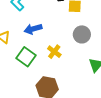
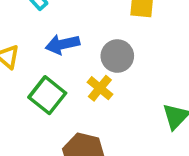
gray circle: (82, 34) -> (117, 56), moved

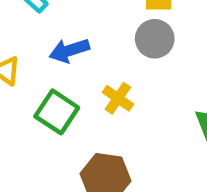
gray circle: (117, 56) -> (155, 39), moved

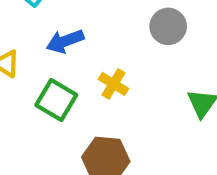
gray circle: (155, 39) -> (168, 26), moved

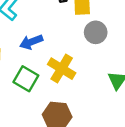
yellow cross: (113, 84) -> (62, 69), size x1.5

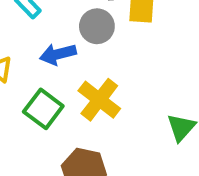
gray circle: (96, 32) -> (97, 26), moved

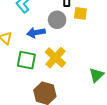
green square: (43, 109) -> (26, 60), turned -30

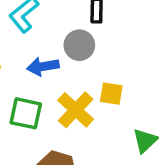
yellow square: (80, 13) -> (111, 94), moved

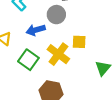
green square: (26, 113) -> (28, 60), turned 30

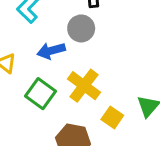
yellow square: (79, 42) -> (112, 117), moved, turned 32

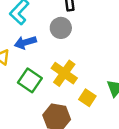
blue arrow: (51, 51) -> (25, 42), moved

